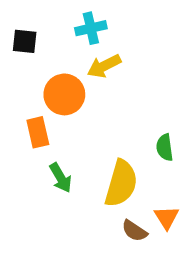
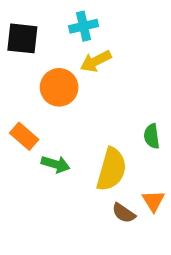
black square: (25, 41) -> (22, 38), size x1.4
orange rectangle: (38, 132) -> (24, 136), moved, turned -36
green arrow: (61, 178) -> (56, 164), turned -44

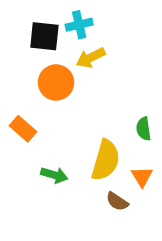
black square: (22, 38) -> (44, 36), moved
green arrow: (56, 164) -> (54, 175), moved
orange triangle: (153, 201) -> (142, 177), moved

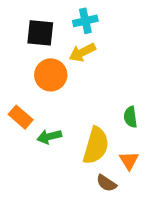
cyan cross: (79, 25) -> (85, 21), moved
green arrow: (54, 175) -> (49, 137), moved, turned 150

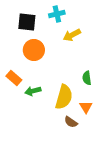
yellow arrow: (82, 52) -> (72, 35), moved

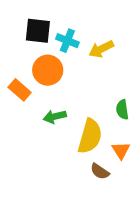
cyan cross: (57, 14) -> (67, 41), moved, turned 35
orange rectangle: (14, 78) -> (20, 90), moved
green arrow: (33, 91) -> (55, 117), moved

